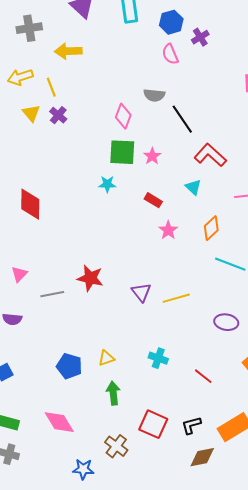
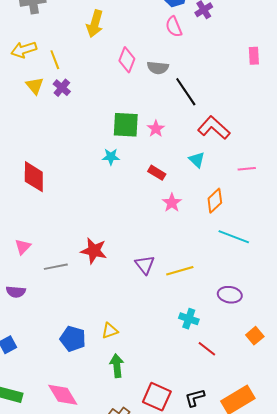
yellow arrow: (68, 51) -> (95, 24), moved, turned -72
pink diamond: (123, 116) -> (127, 60), moved
cyan cross: (158, 358) -> (189, 319), moved

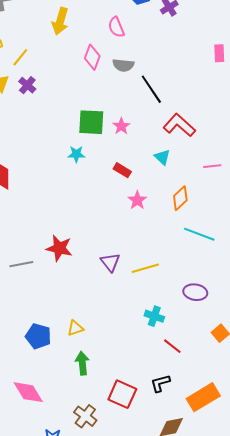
pink semicircle: (174, 27) -> (116, 27), moved
yellow line: (55, 60) -> (20, 57), turned 60
black L-shape: (195, 398) -> (160, 383), moved

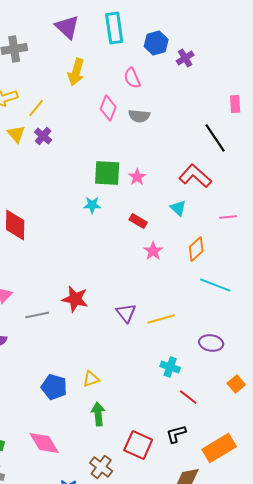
black line: (151, 89) -> (215, 138), moved

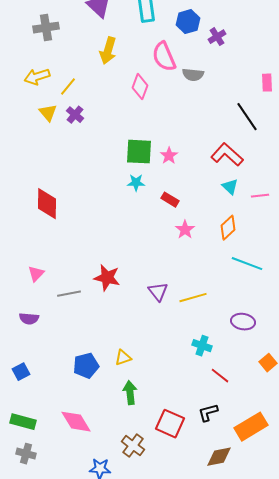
pink semicircle: (132, 78) -> (164, 57), size x1.4
gray semicircle: (139, 116) -> (193, 75), moved
cyan star: (92, 205) -> (136, 183), moved
cyan triangle: (178, 208) -> (230, 187), moved
blue pentagon: (54, 387) -> (86, 366), turned -30

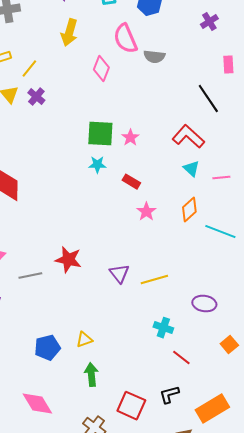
purple cross: (217, 37) -> (209, 22), moved
cyan line: (247, 264) -> (220, 232), moved

